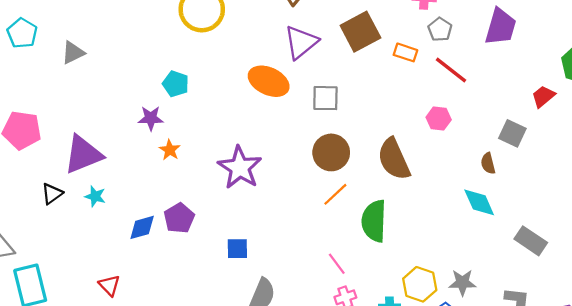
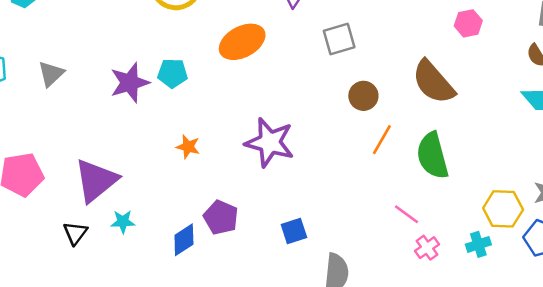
orange ellipse: (269, 81) -> (242, 42), moved, turned -36
purple star: (151, 118) -> (130, 83), moved, size x1.4
brown circle: (331, 152) -> (363, 96), size x0.7

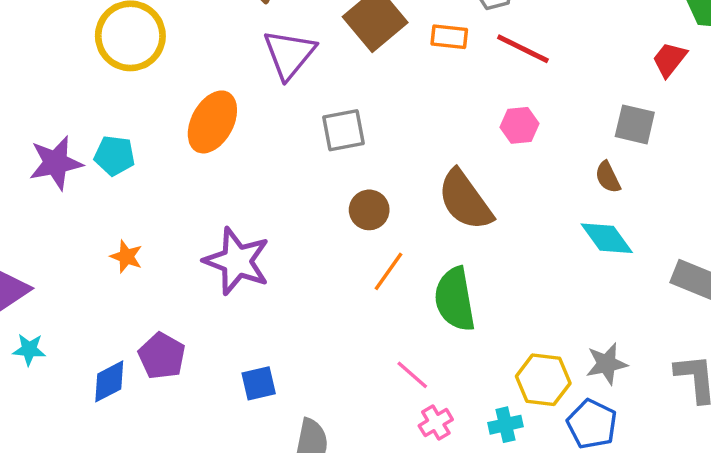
orange ellipse: (242, 42) -> (212, 122), turned -39

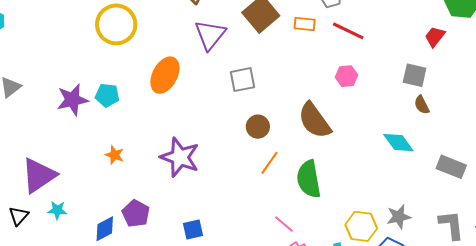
brown semicircle: (608, 177) -> (422, 105), moved

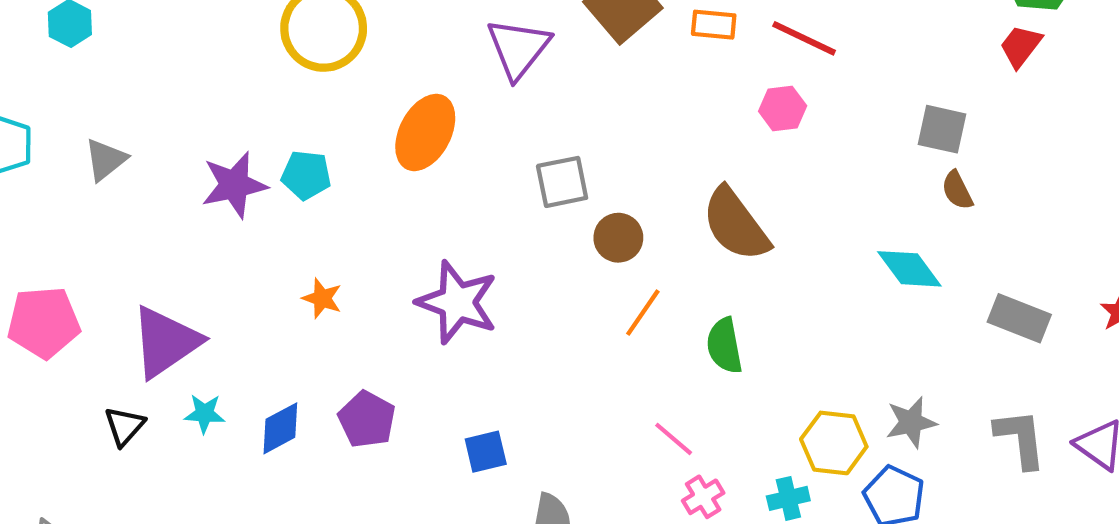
red trapezoid: (435, 37) -> (1021, 46), moved
pink hexagon: (346, 76) -> (783, 109), moved
gray square: (242, 80) -> (562, 182), moved
green semicircle: (309, 179) -> (724, 346), size x0.7
blue diamond: (105, 229) -> (280, 428), moved

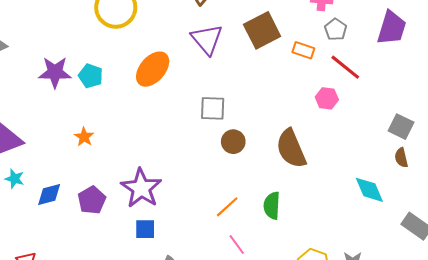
purple triangle: (518, 48) -> (207, 39), turned -32
purple star: (457, 302) -> (141, 188), moved
orange line: (643, 313) -> (227, 207), moved

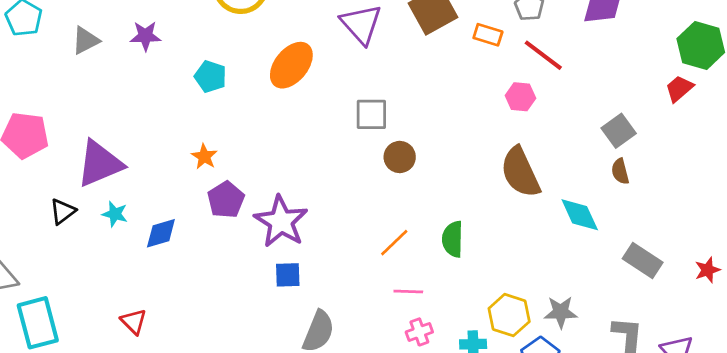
purple star: (55, 72) -> (145, 36), moved, size x0.7
gray square: (401, 127) -> (619, 131), turned 30
brown semicircle: (291, 149) -> (520, 172), moved
purple pentagon: (92, 200) -> (226, 200), moved
pink line: (237, 245) -> (408, 292), turned -50

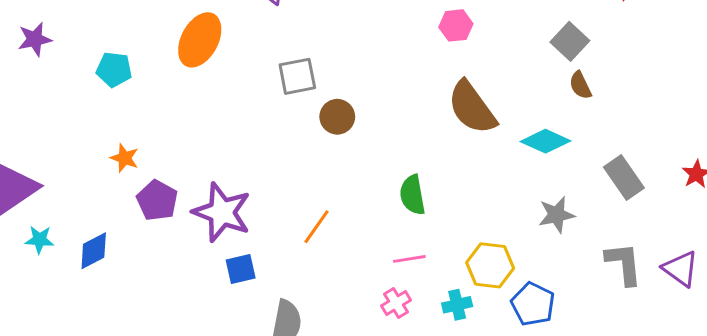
cyan diamond: (580, 215) -> (546, 141), turned -30
orange line: (394, 243) -> (317, 227), moved
gray rectangle: (643, 260) -> (624, 177), turned 33
pink line: (408, 292) -> (409, 259), moved
gray star: (561, 312) -> (556, 215), moved

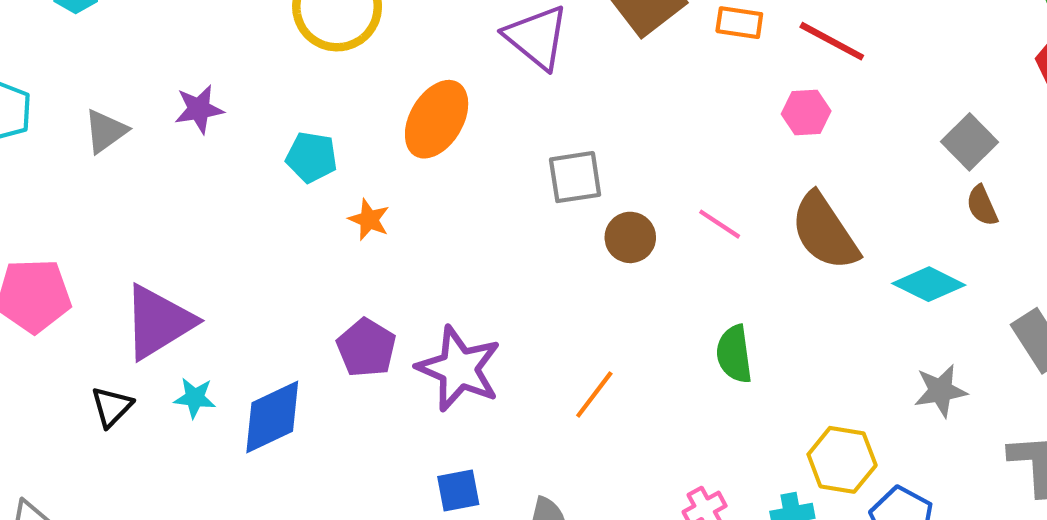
orange star: (125, 158) -> (369, 220), moved
blue diamond: (94, 251) -> (272, 417), size x1.4
pink line: (409, 259) -> (720, 224), moved, turned 40
blue square: (241, 269) -> (458, 490), moved

